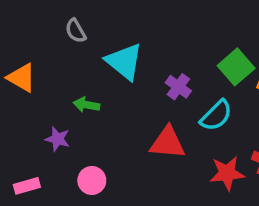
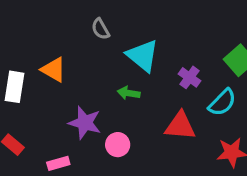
green arrow: (86, 105) -> (129, 93), moved
purple star: (58, 139) -> (85, 123), size x1.5
pink circle: (92, 180) -> (118, 145), moved

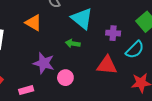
orange triangle: (54, 70) -> (33, 23), moved
purple cross: (190, 77) -> (113, 33), turned -32

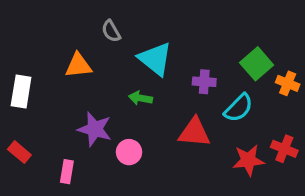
orange triangle: (33, 23) -> (78, 65), turned -36
pink rectangle: (26, 90) -> (67, 172), turned -64

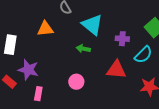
purple star: (95, 129) -> (28, 70), moved

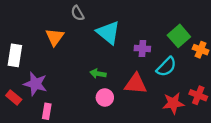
orange triangle: (45, 29) -> (55, 37), turned -48
green arrow: (83, 49) -> (98, 74), moved
pink circle: (76, 82) -> (105, 98), moved

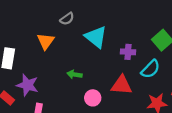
gray semicircle: (77, 13) -> (67, 19), turned -96
green arrow: (98, 74) -> (75, 74), moved

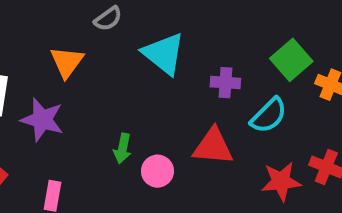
green arrow: (75, 74) -> (122, 148), moved, turned -88
purple star: (27, 85) -> (42, 120), moved

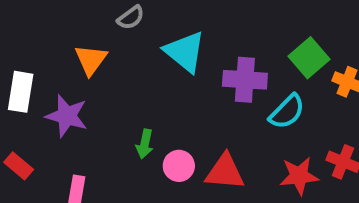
purple cross: (225, 83) -> (245, 80), size x1.5
red triangle: (213, 146) -> (225, 172), moved

